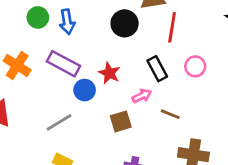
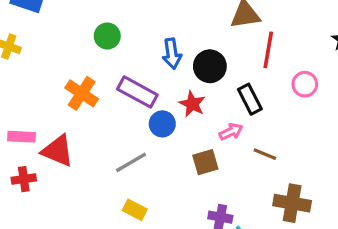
blue arrow: (67, 22) -> (172, 54), moved
black circle: (125, 23) -> (210, 66), moved
pink circle: (195, 66) -> (305, 84), moved

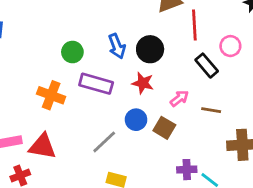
green circle: (107, 36) -> (72, 52), moved
black rectangle: (250, 99) -> (207, 66), moved
blue circle: (162, 124) -> (136, 120), moved
brown square: (205, 162) -> (164, 128), turned -30

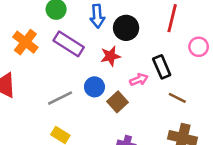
black rectangle: (207, 66) -> (162, 67), moved
red star: (143, 83) -> (110, 56), turned 30
brown line: (211, 110) -> (177, 98), moved

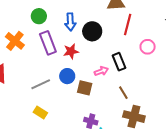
purple rectangle: (69, 44) -> (48, 43), turned 35
red star: (110, 56) -> (71, 51), moved
brown line: (177, 98) -> (123, 93), moved, turned 32
brown square: (118, 102) -> (85, 88), turned -35

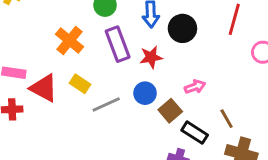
black rectangle: (119, 62) -> (195, 133), moved, turned -36
brown square: (85, 88) -> (170, 111), turned 35
yellow rectangle: (40, 112) -> (80, 84), moved

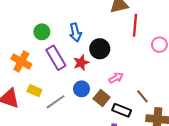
black circle: (182, 28) -> (100, 49), moved

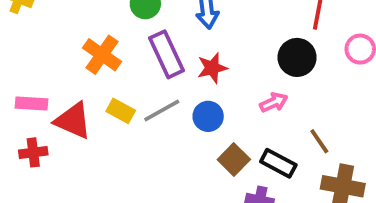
black circle: (100, 49) -> (297, 57), moved
brown square: (102, 98) -> (234, 160), moved
gray line: (56, 102) -> (162, 111), moved

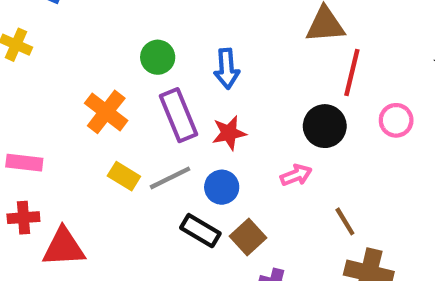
red triangle: (73, 121) -> (64, 247), moved, turned -30
black rectangle: (278, 163) -> (200, 231), moved

